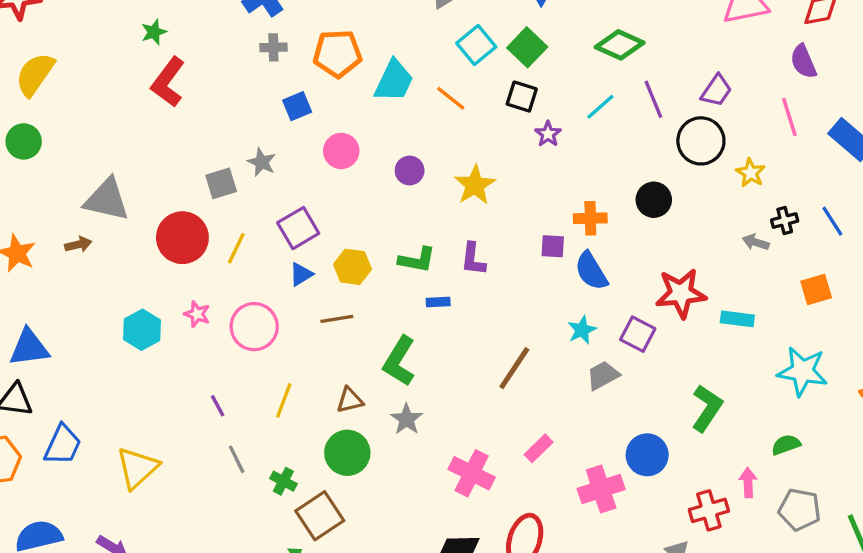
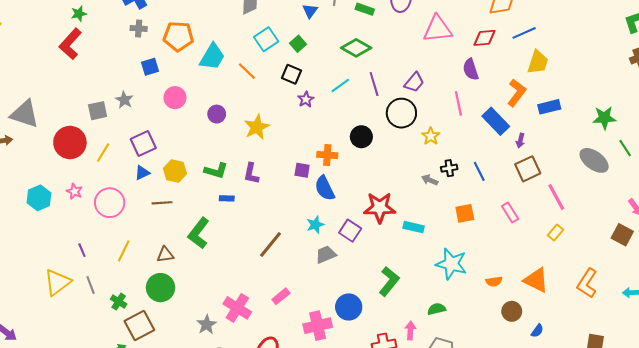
green star: (154, 32) -> (79, 14), moved
green square: (527, 47) -> (298, 44), size x0.7
black circle: (654, 200) -> (361, 137), moved
gray star: (407, 419) -> (207, 325), moved
yellow triangle: (137, 468) -> (57, 282), moved

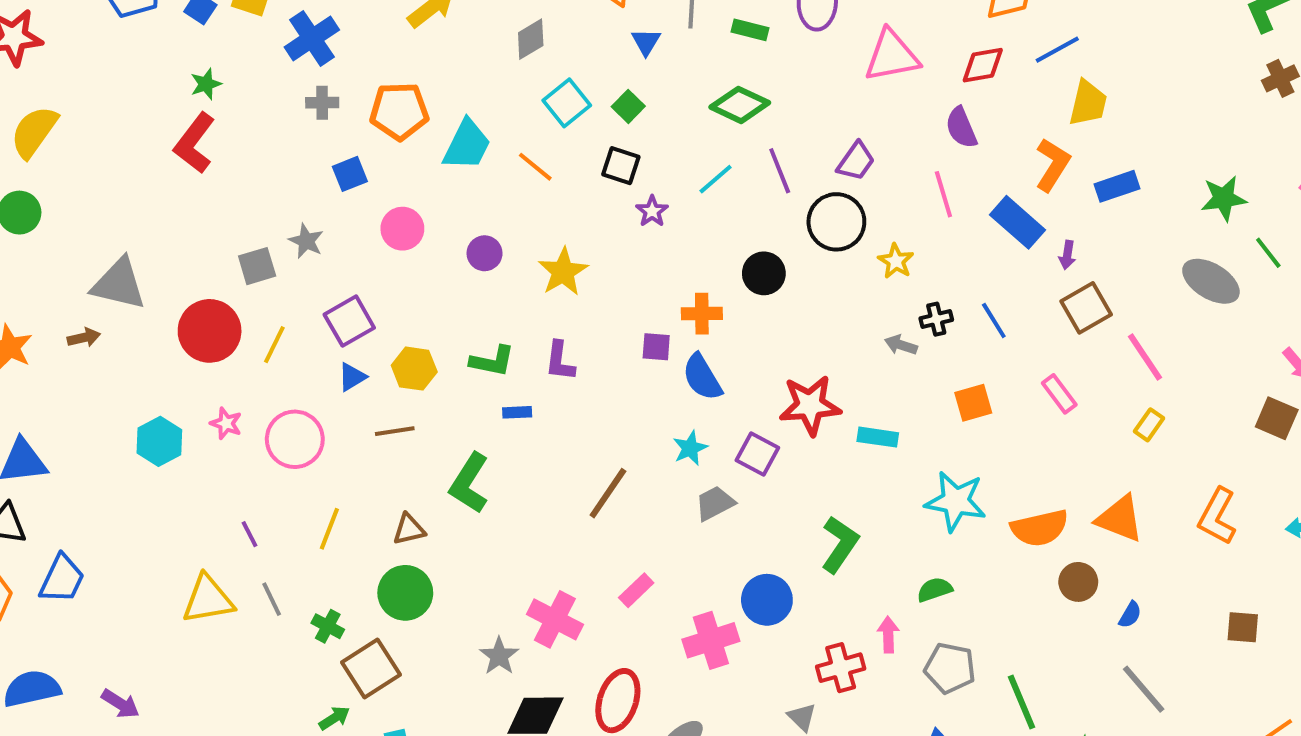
yellow triangle: (57, 282) -> (208, 599), turned 32
orange semicircle: (494, 282) -> (1040, 528), size x1.8

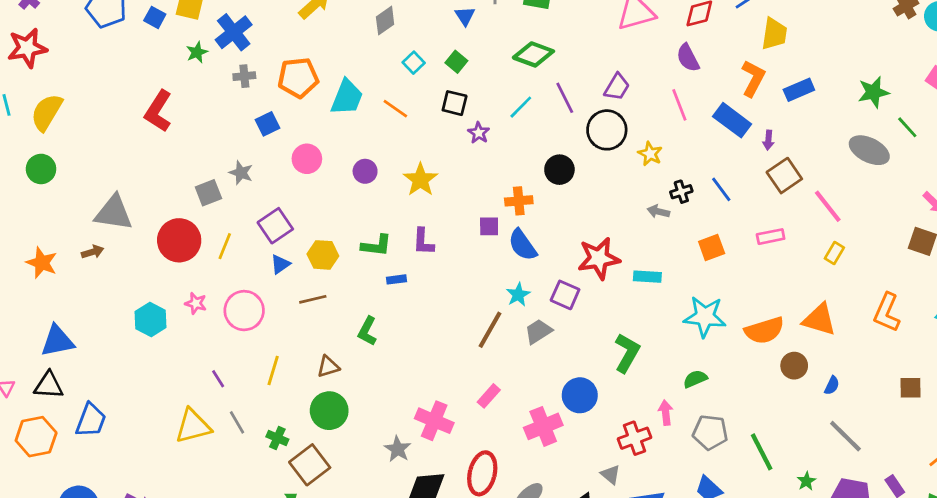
green star: (206, 84) -> (197, 52), moved
cyan square: (567, 103) -> (414, 63), size x0.7
pink rectangle: (1059, 394) -> (771, 237), turned -60
green L-shape: (469, 483) -> (367, 331), size x0.7
brown line: (608, 493) -> (490, 330), moved

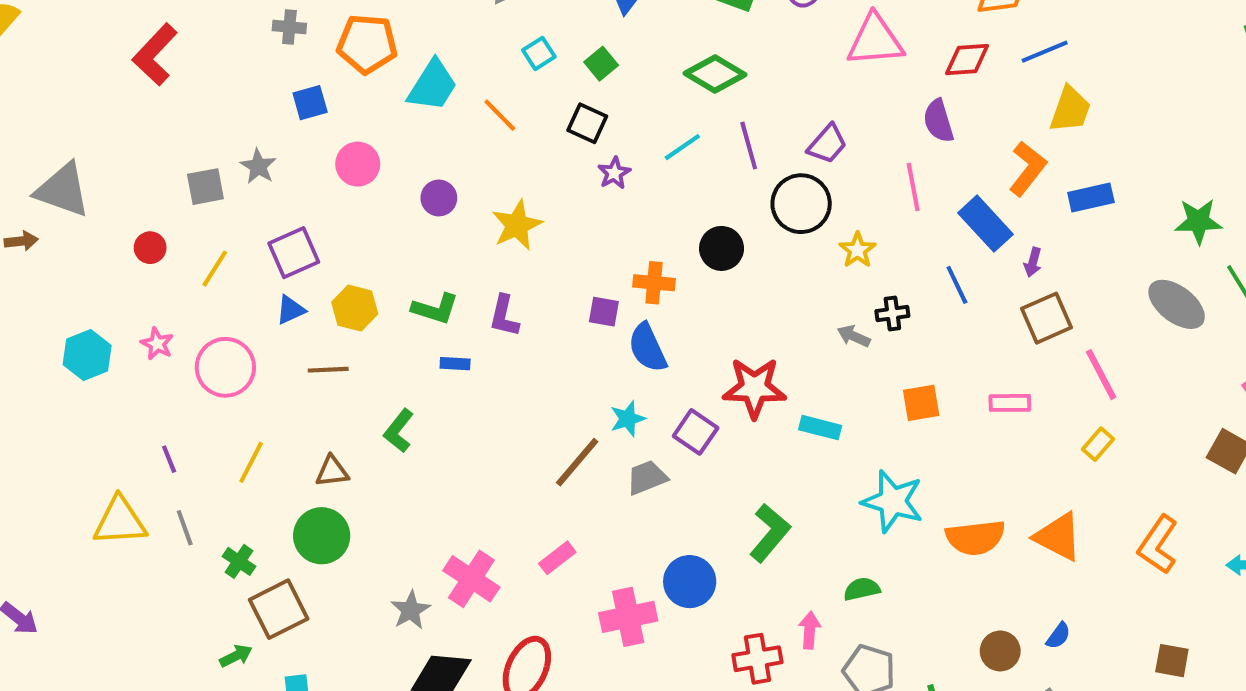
blue line: (721, 189) -> (957, 285), moved
red circle: (179, 240) -> (150, 248), size x0.5
brown circle: (794, 366) -> (1000, 651), moved

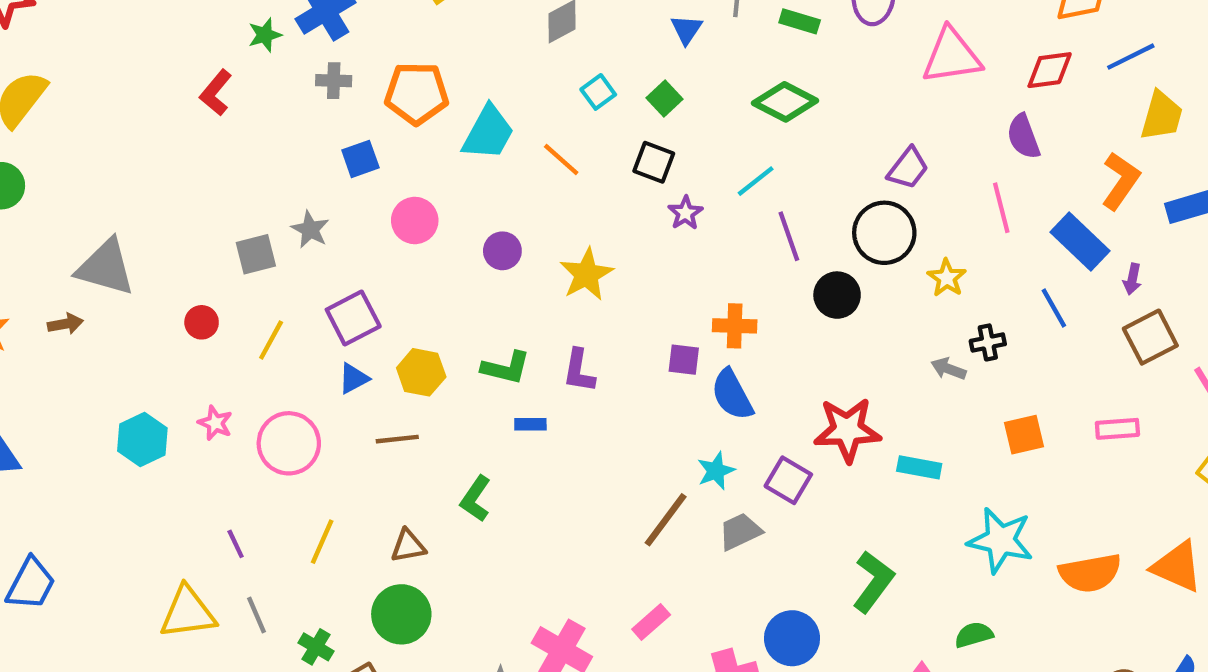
red L-shape: (155, 55) -> (216, 93), moved, size x0.7
purple line: (749, 146) -> (789, 236), moved
black circle: (722, 248) -> (837, 295), moved

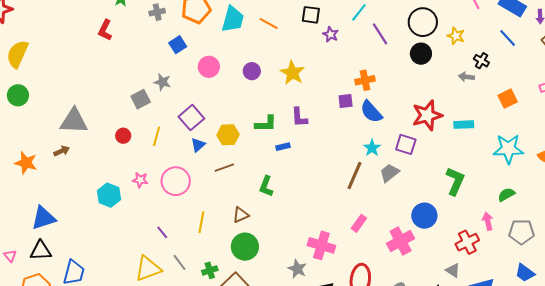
black circle: (837, 295) -> (421, 54), moved
black cross: (988, 342) -> (481, 61), turned -35
green cross: (316, 647) -> (210, 270), turned -35

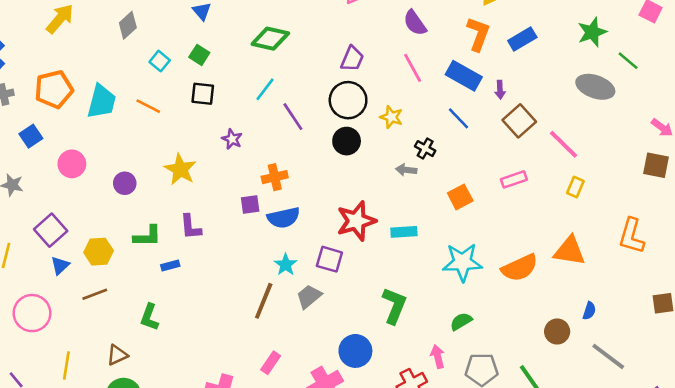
purple star: (331, 34) -> (232, 139), moved
purple circle: (252, 71) -> (125, 183), moved
blue semicircle: (371, 112) -> (284, 218), turned -60

